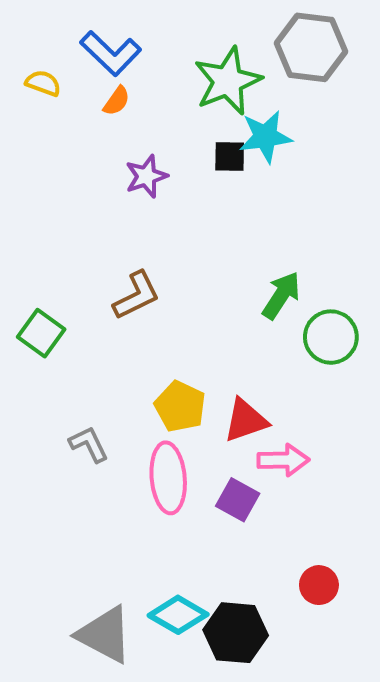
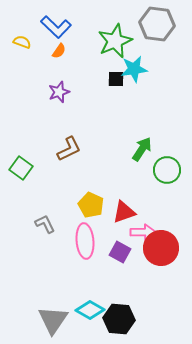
purple star: (146, 176) -> (59, 92), moved
red circle: (319, 585) -> (161, 248), moved, size x1.8
gray triangle: (105, 635) -> (53, 320), turned 36

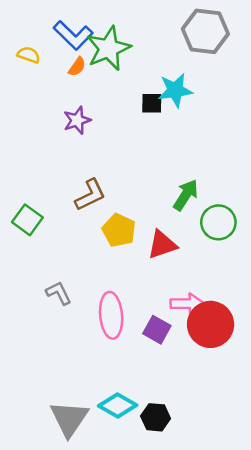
green star: (115, 41) -> (108, 48), moved
yellow pentagon: (91, 205) -> (119, 230), moved
red triangle: (124, 212) -> (162, 245), moved
black hexagon: (119, 319) -> (156, 417), size x0.7

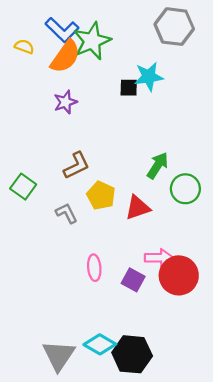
orange semicircle: (77, 67) -> (65, 57), size x2.0
gray L-shape: (59, 293) -> (67, 213), moved
pink ellipse: (111, 315) -> (94, 268), size x0.7
black hexagon: (156, 417) -> (132, 354), size x1.6

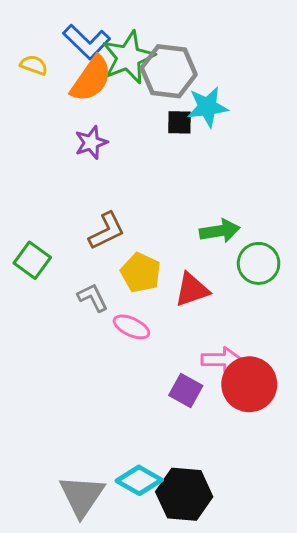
gray hexagon: (174, 27) -> (169, 71), moved
green arrow: (158, 165) -> (220, 231), turned 48
pink ellipse: (94, 268) -> (131, 327), moved, turned -60

